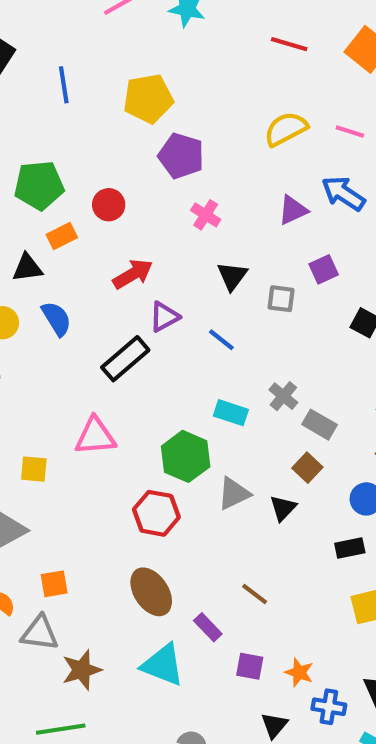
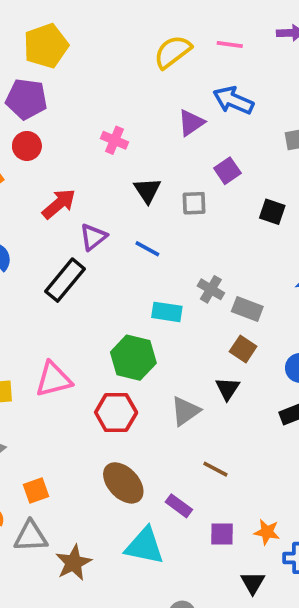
purple pentagon: (181, 156) -> (26, 99), moved
pink triangle: (95, 436) -> (53, 379), moved
gray triangle: (234, 494) -> (185, 411), moved

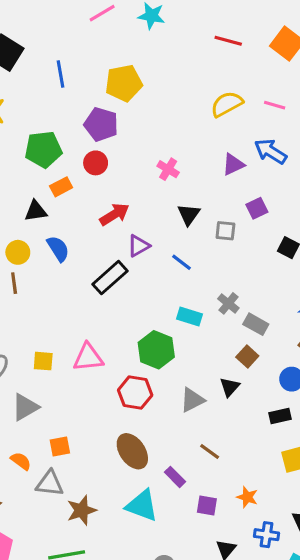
orange star: (267, 532) -> (247, 497), moved

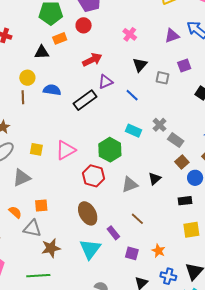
blue semicircle: (58, 249) -> (52, 90), moved, turned -54
brown square: (247, 356) -> (182, 162), moved
pink triangle: (88, 357) -> (66, 150), turned -30
cyan triangle: (142, 506) -> (90, 249), turned 40

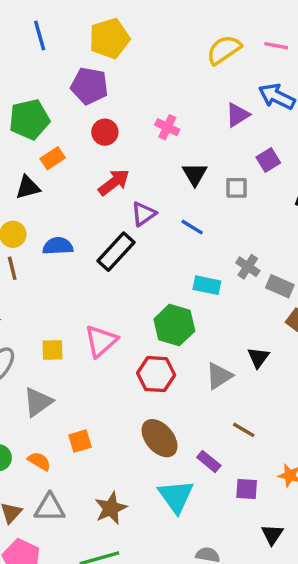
red circle: (84, 25) -> (105, 132), moved
gray triangle: (32, 229) -> (50, 508), moved

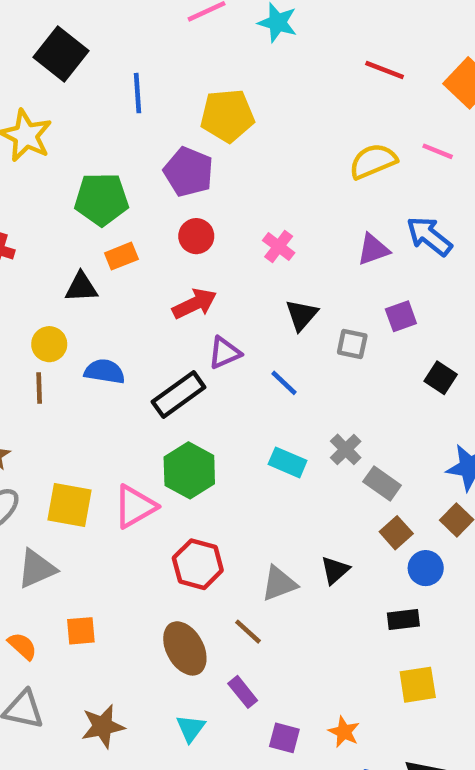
pink line: (276, 46) -> (438, 151), moved
green hexagon: (174, 325) -> (189, 470), moved
yellow square: (52, 350) -> (70, 505), size x1.5
brown line: (244, 430) -> (248, 632), moved
cyan triangle: (176, 496) -> (191, 728), size x0.6

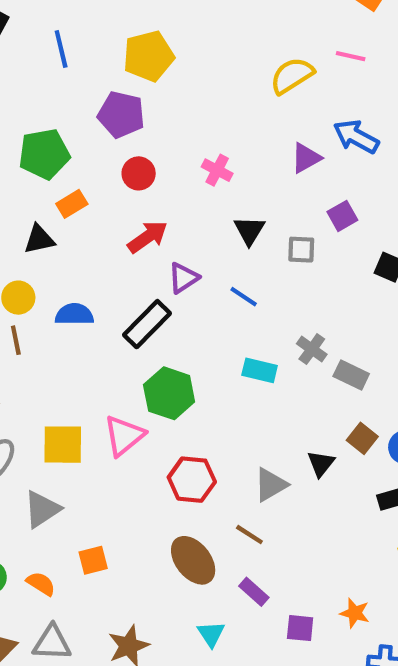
brown square: (396, 533) -> (362, 438), moved

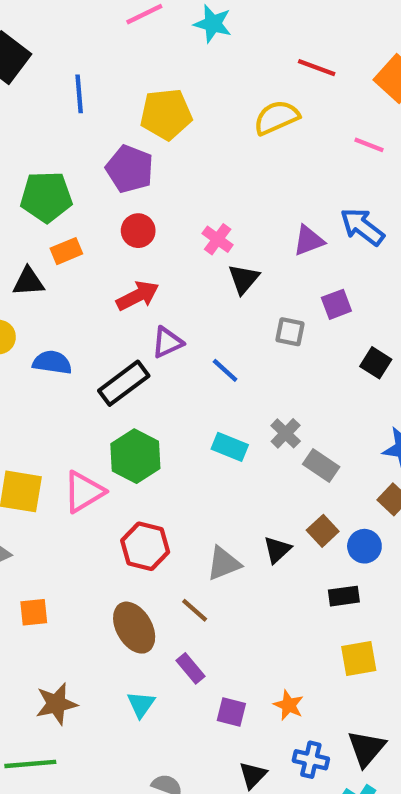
yellow semicircle: (292, 76) -> (276, 118), moved
black triangle: (249, 230) -> (244, 279), moved

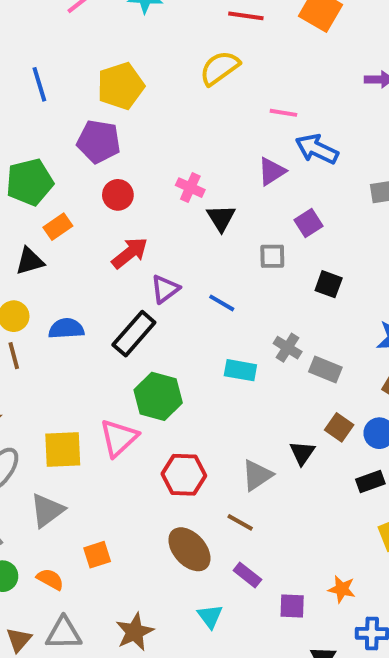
pink line: (369, 145) -> (283, 113), moved
black square: (376, 363) -> (329, 284), moved

